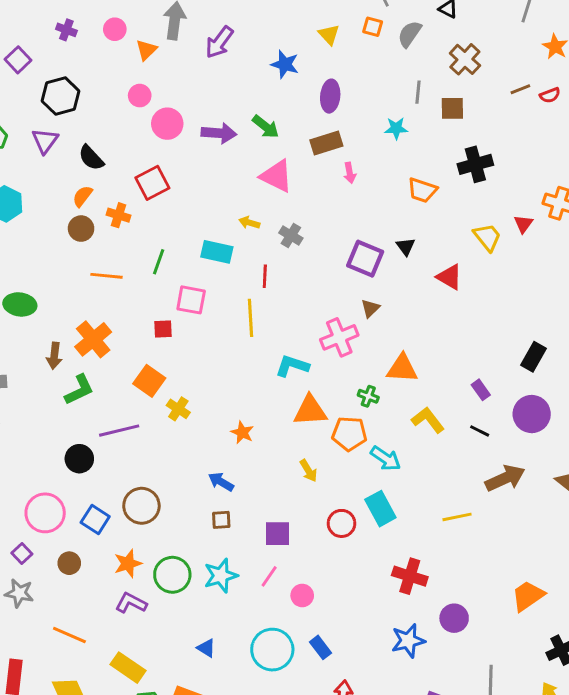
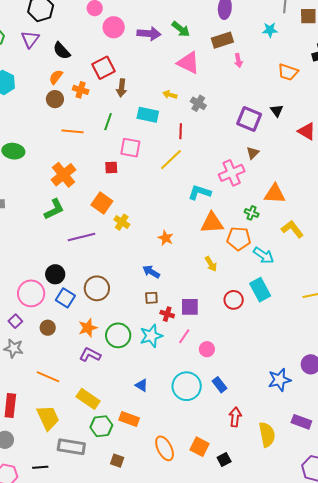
yellow line: (250, 318) -> (171, 160), turned 50
brown arrow: (54, 356) -> (121, 88), moved
black circle: (79, 459) -> (55, 274), moved
red cross: (410, 576) -> (167, 314), moved, size x0.6

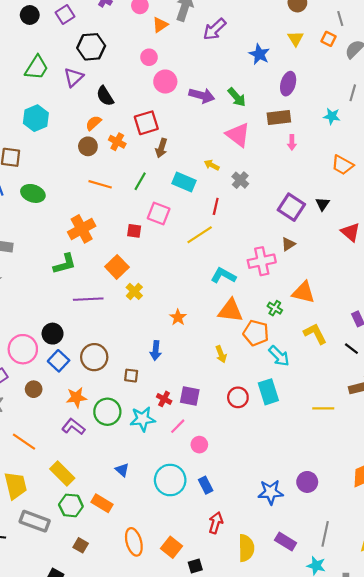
blue arrow: (151, 272) -> (156, 350), turned -126
brown square: (151, 298) -> (131, 376), moved

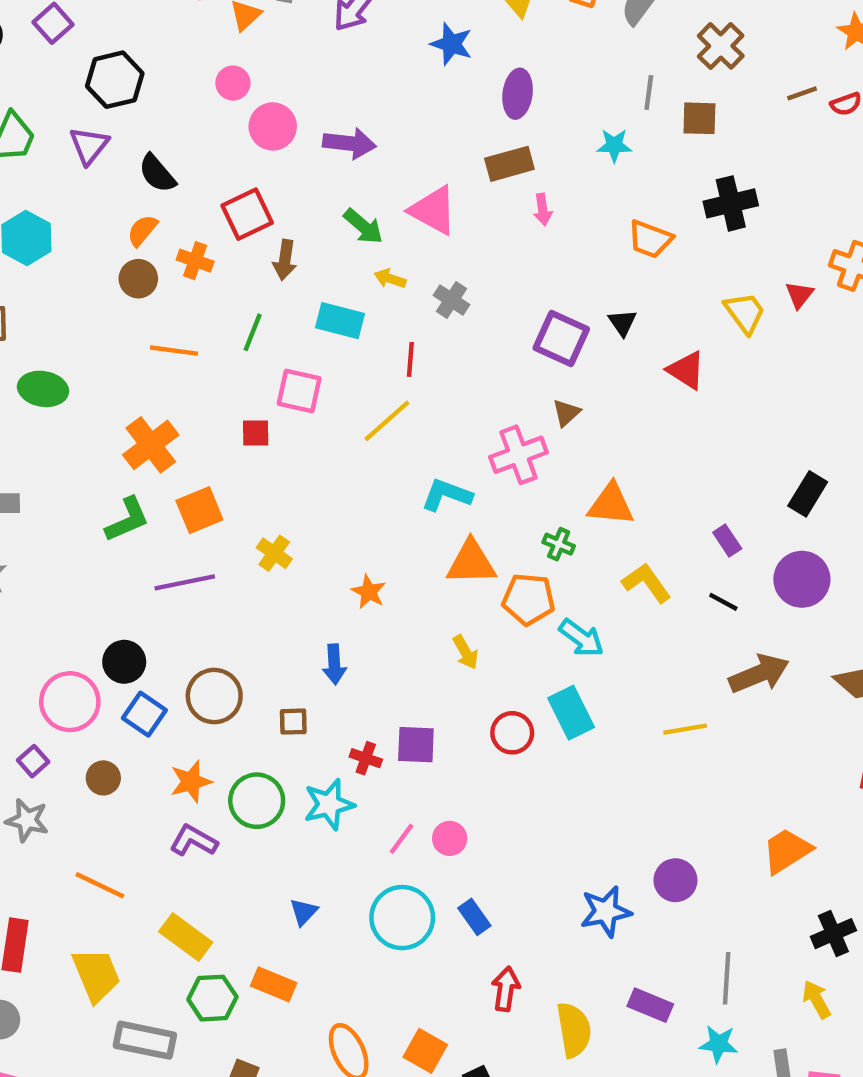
green arrow: (237, 97) -> (363, 226), moved
orange square: (117, 267) -> (199, 510), moved, turned 30
pink line: (178, 426) -> (401, 839), moved
blue triangle: (122, 470) -> (304, 912), turned 40

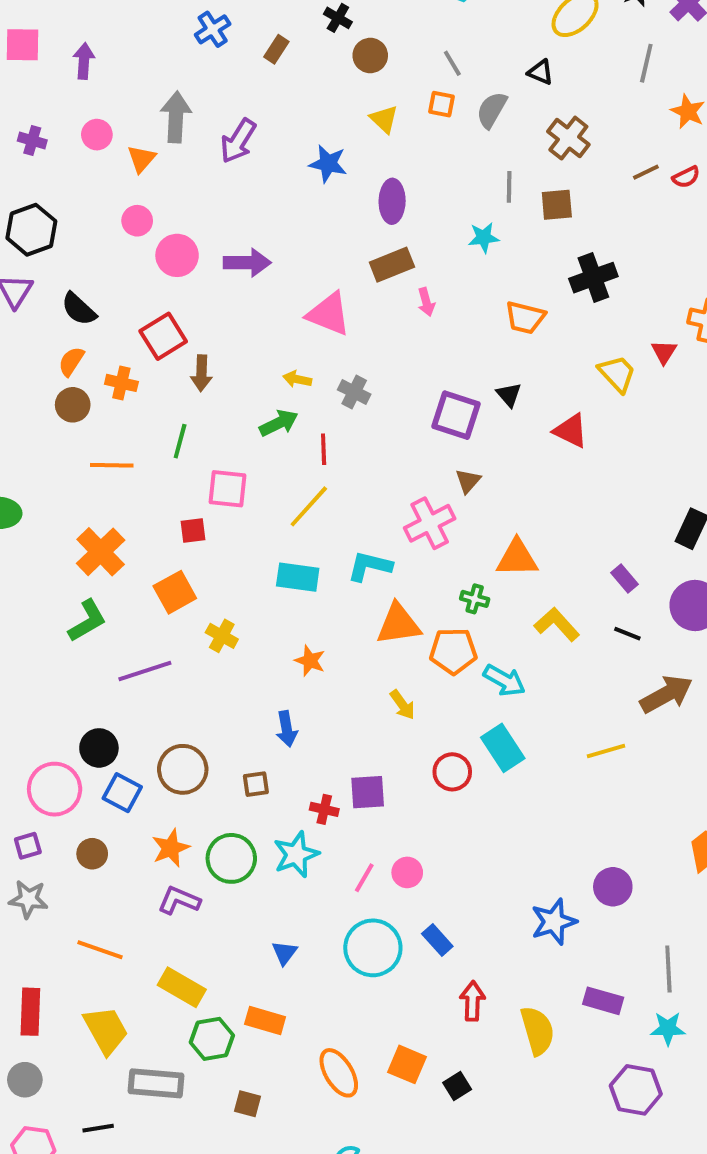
green arrow: (363, 226) -> (279, 423), moved, turned -60
cyan rectangle: (340, 321) -> (298, 577), moved
orange square: (199, 510) -> (175, 592), moved
purple square: (33, 761) -> (28, 846), turned 32

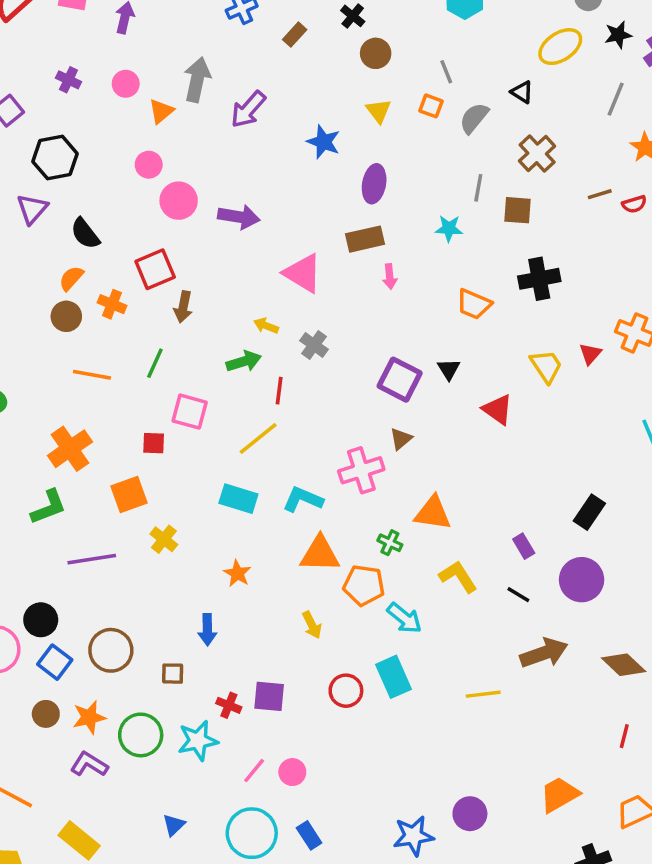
brown circle: (92, 854) -> (46, 714), moved

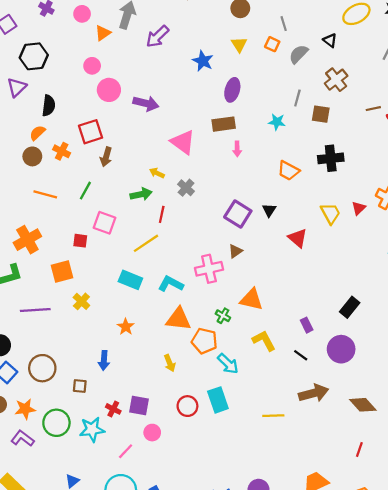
black semicircle: (85, 234) -> (49, 106), turned -140
pink circle: (292, 772) -> (152, 433), moved

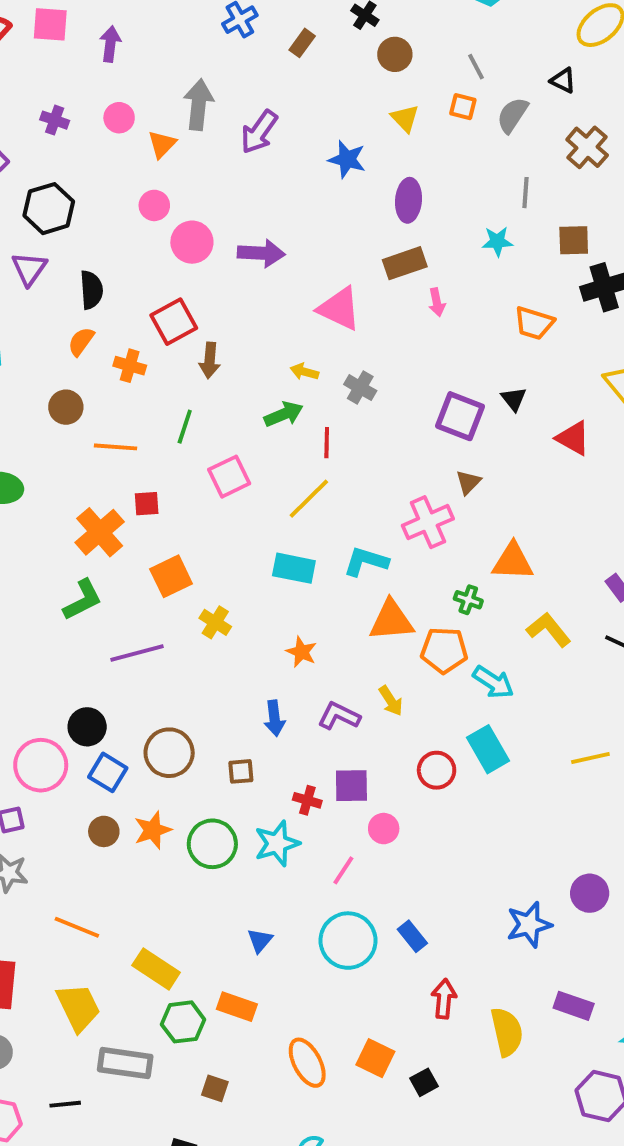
brown square: (321, 114) -> (574, 240), moved
brown circle: (32, 156) -> (66, 407), moved
pink square: (104, 223) -> (229, 477), turned -35
red square: (80, 241) -> (147, 504), moved
purple L-shape: (23, 438) -> (339, 716), moved

